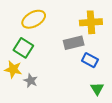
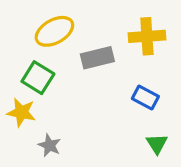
gray rectangle: (74, 43) -> (97, 58), moved
gray star: (31, 81) -> (49, 145), moved

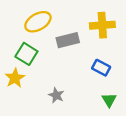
yellow star: (21, 112) -> (15, 78), turned 30
gray star: (49, 145) -> (56, 95), moved

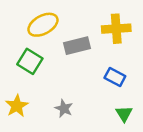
yellow star: (15, 78) -> (17, 106), moved

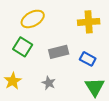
gray rectangle: (77, 46) -> (59, 52), moved
green triangle: (124, 114) -> (95, 87), size x1.5

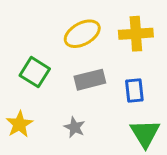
yellow ellipse: (33, 19) -> (82, 34), moved
blue rectangle: (88, 59) -> (134, 90), turned 56

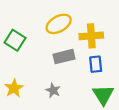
yellow cross: (136, 34) -> (91, 36), moved
green square: (35, 72) -> (15, 40), moved

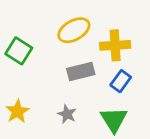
blue rectangle: (96, 64) -> (121, 81), turned 42
green triangle: (103, 95) -> (114, 120), moved

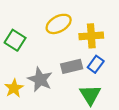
gray rectangle: (81, 71) -> (72, 66), moved
gray star: (67, 114) -> (40, 79), moved, size x1.6

